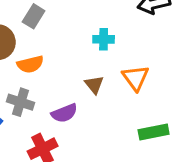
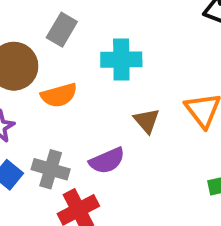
cyan cross: (104, 39) -> (121, 60), moved, size x1.4
gray cross: (20, 102) -> (51, 169), moved

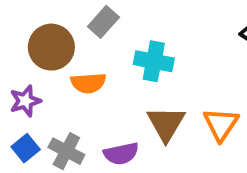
brown triangle: (147, 121) -> (166, 124), size x1.5

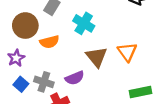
cyan cross: (154, 61) -> (84, 23), turned 30

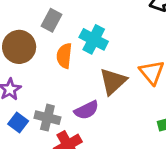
orange semicircle: (49, 42) -> (64, 56), moved, turned 114
brown triangle: (97, 57) -> (113, 81), turned 30

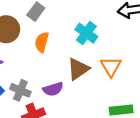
cyan cross: (94, 39) -> (86, 33), moved

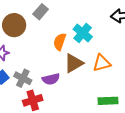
orange semicircle: (42, 42) -> (60, 42), moved
orange triangle: (111, 67) -> (102, 63), turned 42

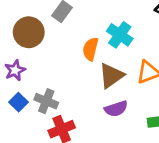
purple semicircle: (51, 79) -> (116, 109), moved

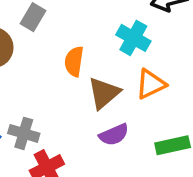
cyan cross: (120, 35) -> (133, 38), moved

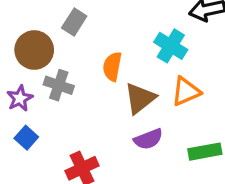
gray cross: (24, 133) -> (59, 85), moved

